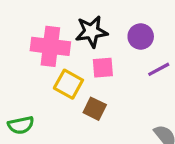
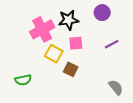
purple circle: (141, 37) -> (102, 13), moved
pink cross: (50, 46) -> (42, 29), turned -35

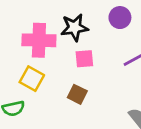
pink cross: (42, 29) -> (39, 40), turned 30
yellow square: (54, 54) -> (32, 79), moved

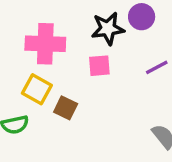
black star: (74, 27) -> (108, 29), moved
brown square: (77, 94) -> (66, 108), moved

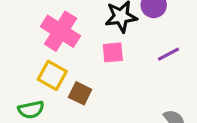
pink cross: (45, 44) -> (60, 31), turned 30

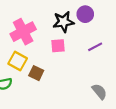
pink cross: (60, 31) -> (23, 32), turned 30

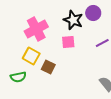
black star: (63, 22) -> (73, 20), turned 30

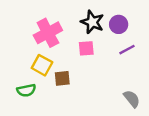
purple circle: (93, 13) -> (119, 24), moved
brown square: (48, 67) -> (62, 78), turned -32

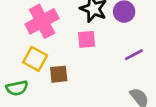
purple line: (127, 50) -> (134, 55), moved

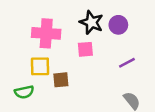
pink cross: (42, 21) -> (46, 33), turned 32
yellow square: (35, 59) -> (40, 66), turned -30

